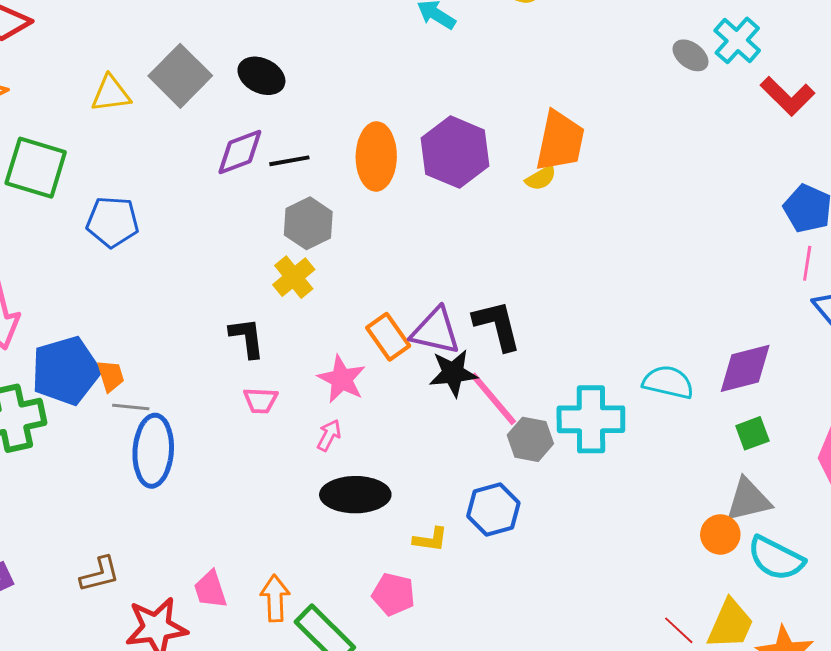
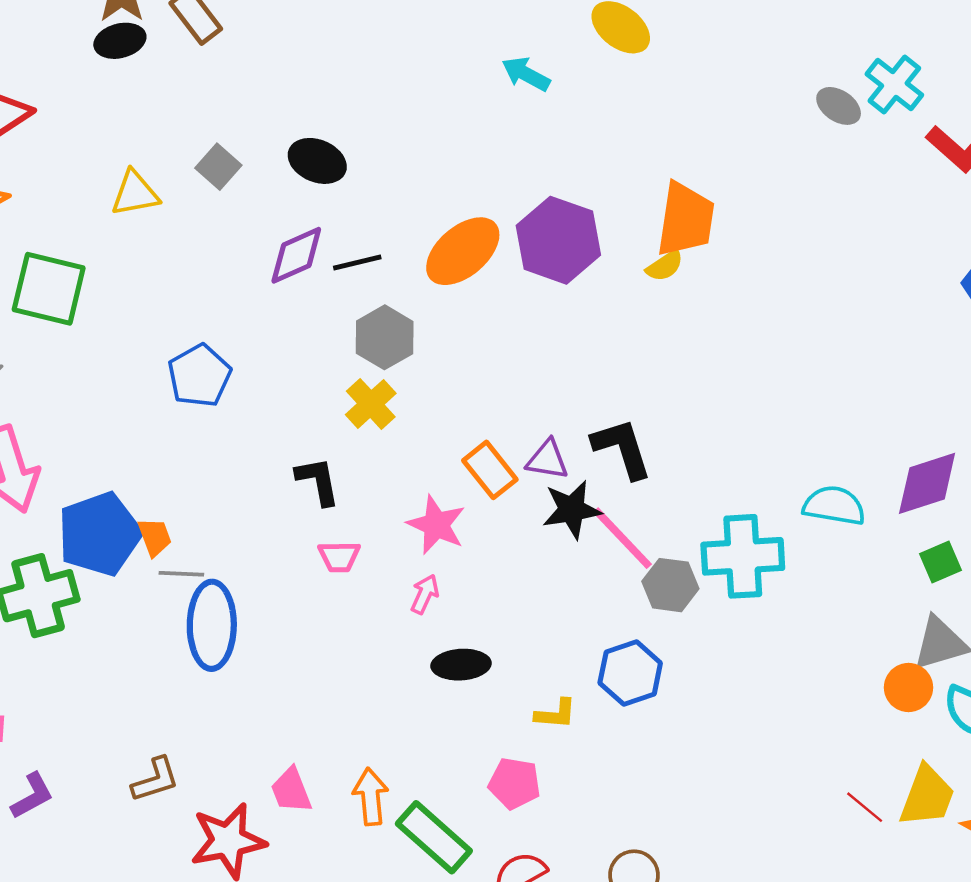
gray square: (180, 76) -> (218, 167), size x0.6
orange ellipse: (376, 156) -> (463, 251), turned 52
blue pentagon: (113, 222) -> (199, 376), moved, turned -30
purple triangle: (436, 331) -> (547, 460), size x0.7
black ellipse: (355, 495) -> (461, 665), size x0.7

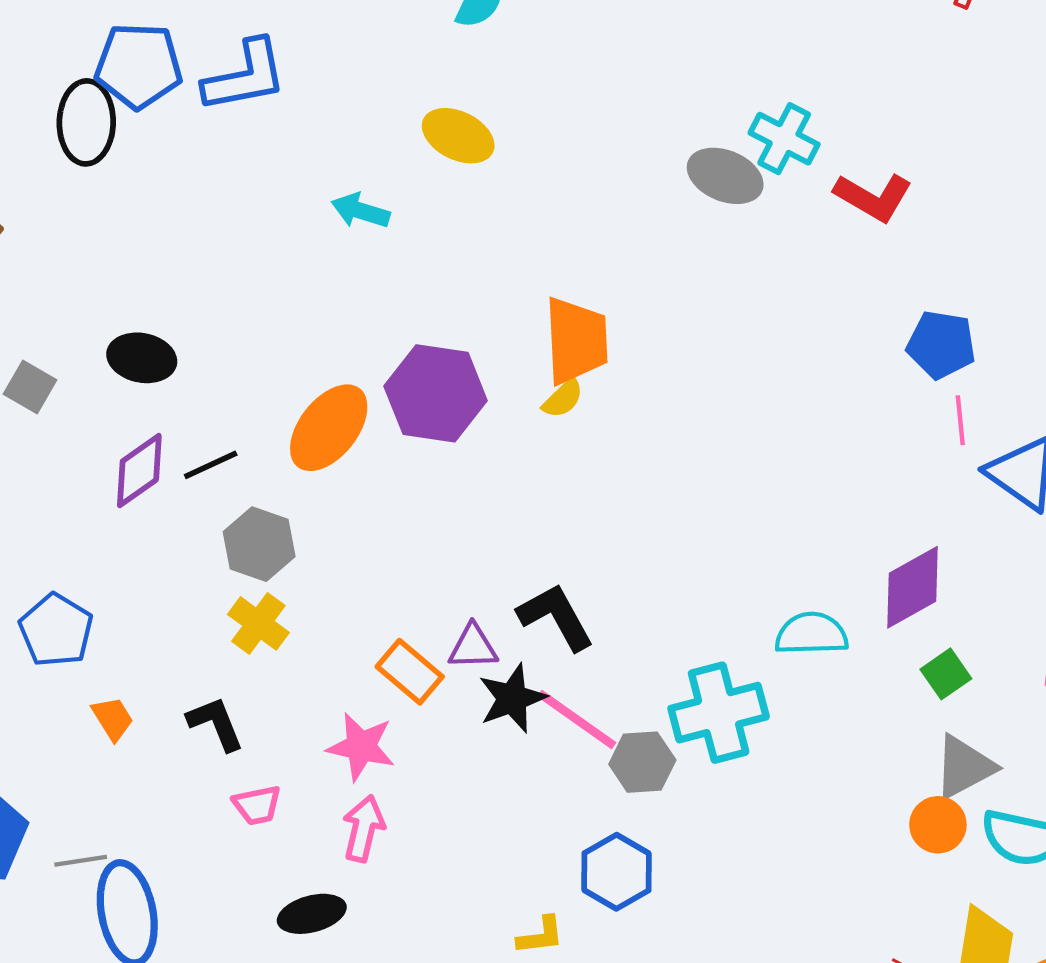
gray ellipse: (839, 106) -> (725, 176), size x1.4
orange trapezoid: (155, 537) -> (113, 719), moved
pink arrow: (425, 594) -> (364, 828), size x1.4
black ellipse: (461, 665) -> (312, 914), moved

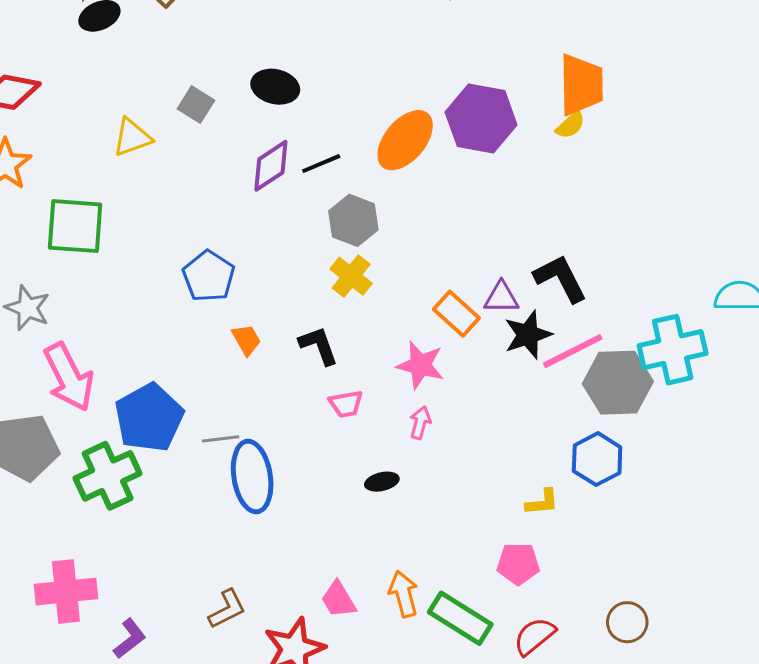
pink line: (577, 719) -> (573, 351), turned -64
gray hexagon: (642, 762) -> (618, 383), size x1.5
pink arrow: (364, 828) -> (420, 423), size x0.7
black ellipse: (312, 914) -> (382, 482), size x0.7

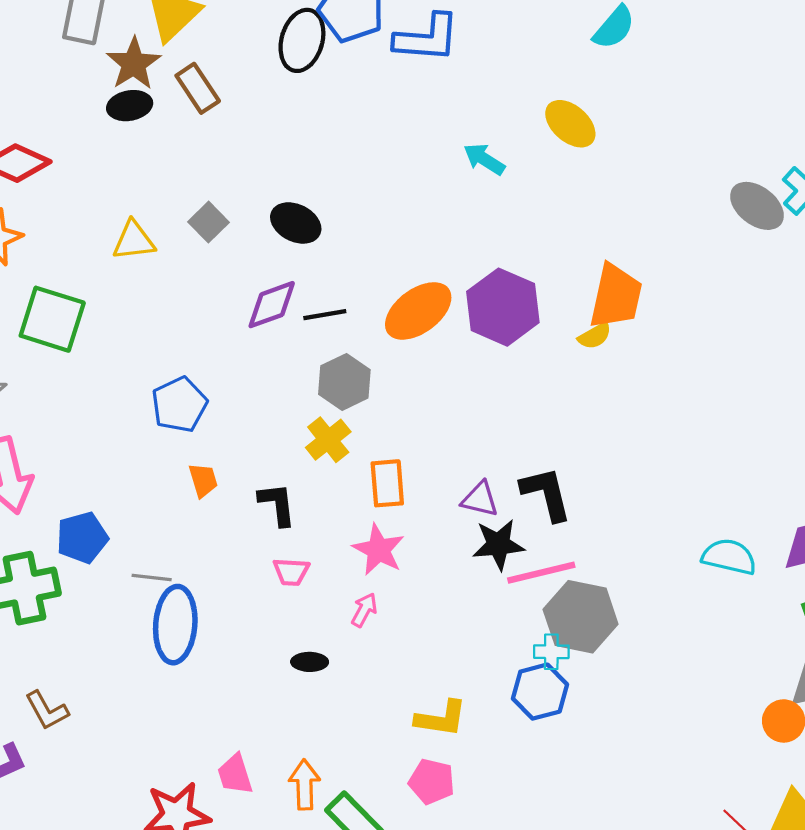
orange rectangle: (456, 314) -> (387, 483), moved, turned 30
cyan cross: (673, 350) -> (551, 652), moved, size x0.5
blue pentagon: (149, 418) -> (82, 538), size x0.7
yellow L-shape: (542, 502) -> (441, 718), moved, size x1.4
brown L-shape: (227, 609) -> (47, 710), moved, turned 75

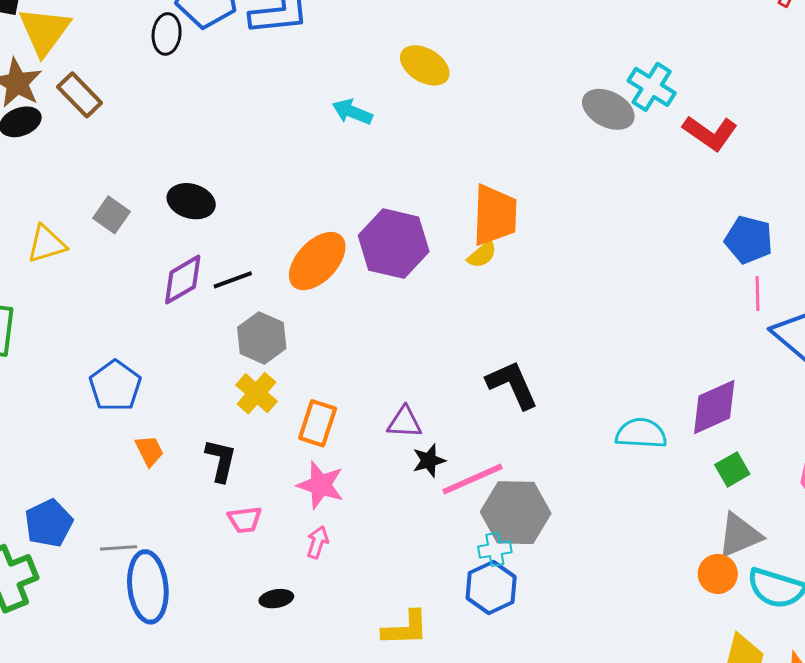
black ellipse: (302, 40) -> (167, 34), size x0.7
orange rectangle: (387, 483) -> (318, 423), turned 33
black L-shape: (546, 494) -> (512, 385), moved
black L-shape: (277, 504) -> (221, 460), turned 30
black star: (498, 545) -> (429, 460), size x0.7

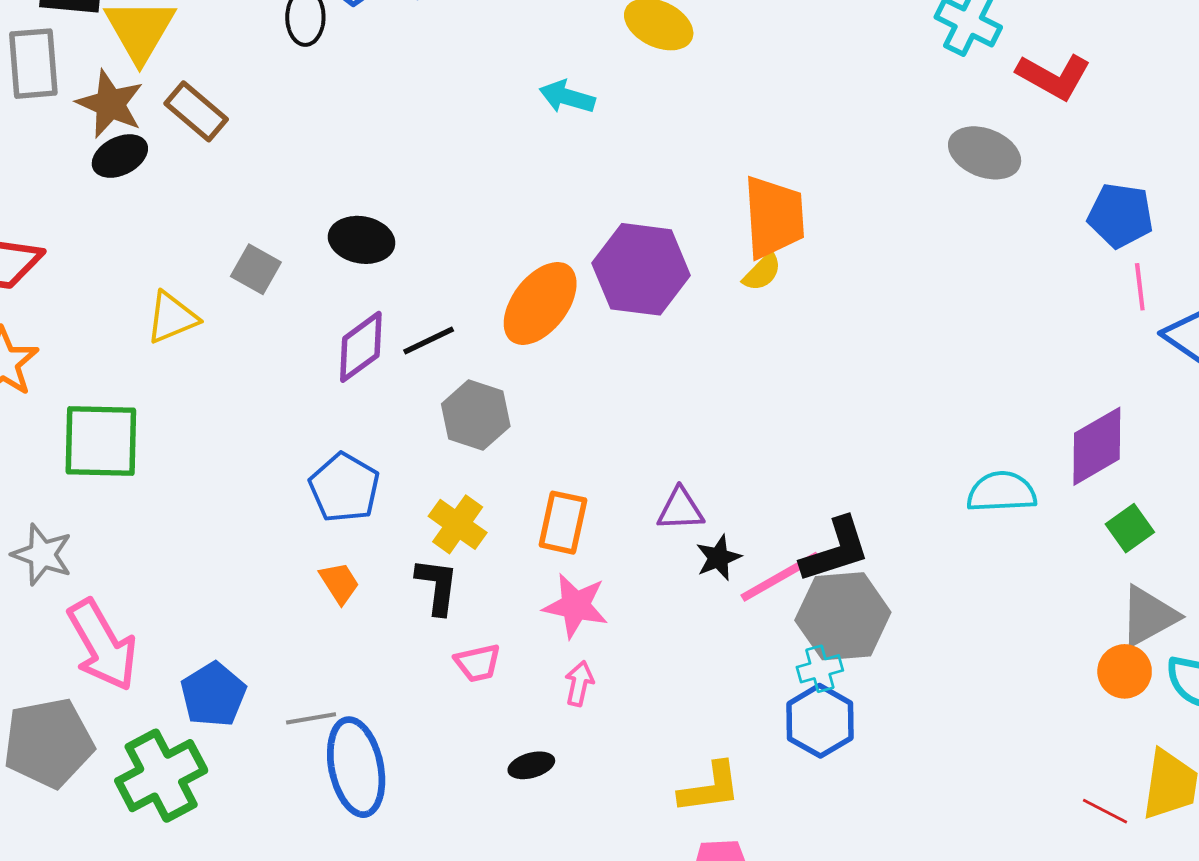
gray ellipse: (608, 109) -> (985, 153), moved
black L-shape: (512, 385) -> (835, 550), moved, turned 102
blue pentagon: (115, 386) -> (344, 488), moved
yellow cross: (257, 393) -> (458, 524), moved

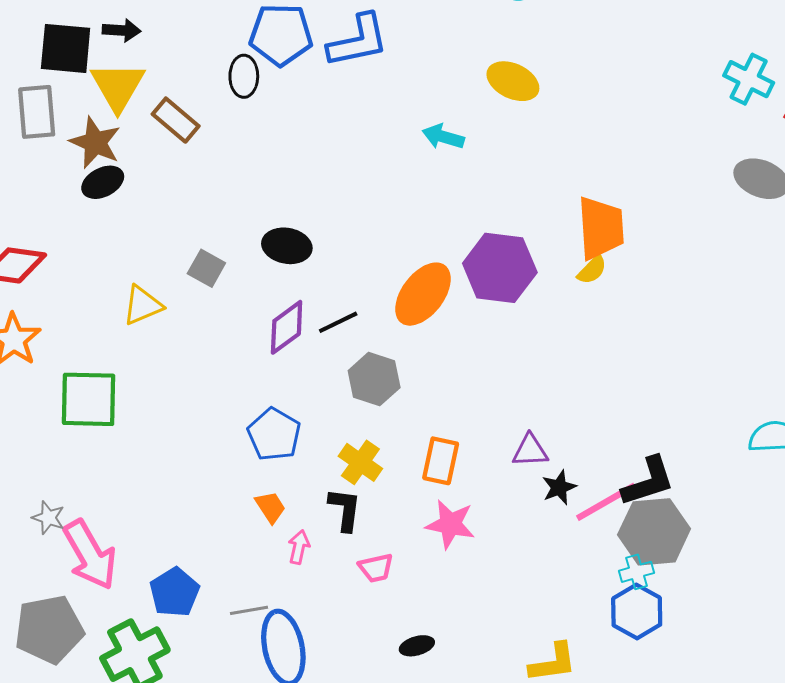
brown rectangle: (196, 111) -> (176, 120), moved
gray star: (42, 555) -> (48, 518), moved, size x0.7
pink arrow: (579, 683) -> (299, 547), moved

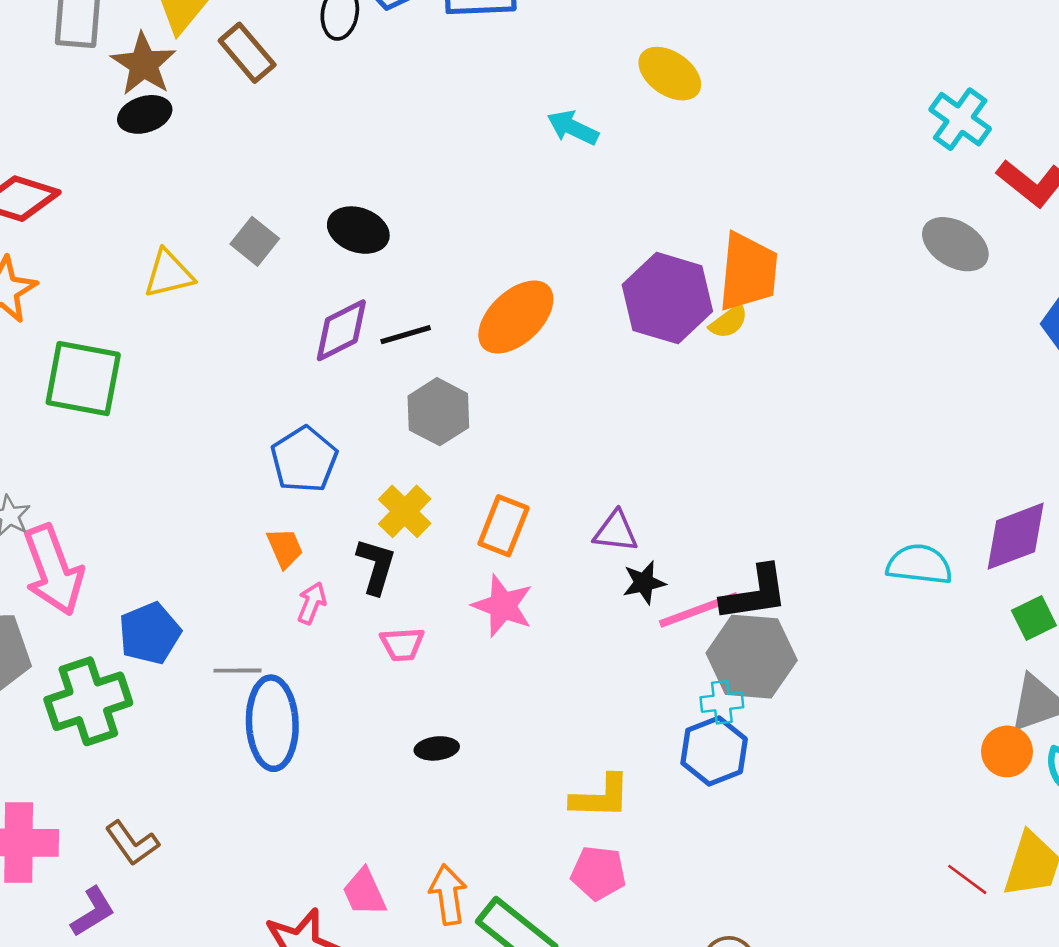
purple hexagon: (500, 268) -> (667, 298), moved

